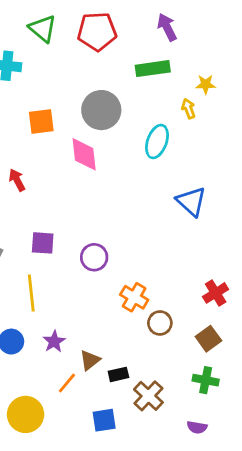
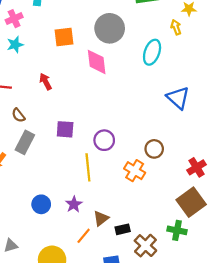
yellow line: (31, 293) -> (88, 167), moved
brown circle: (160, 323) -> (154, 149), moved
brown square: (208, 339) -> (191, 202), size x1.5
green cross: (206, 380) -> (177, 230), moved

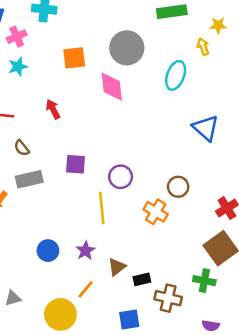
gray rectangle: (25, 142) -> (29, 179), turned 50
orange line: (84, 236) -> (85, 289), moved
brown cross: (145, 246) -> (168, 298), turned -30

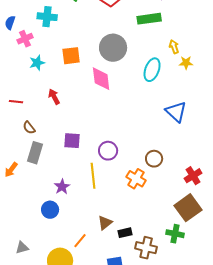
yellow star: (218, 25) -> (186, 63), moved
cyan star: (18, 67) -> (37, 63), moved
gray rectangle: (29, 179) -> (35, 153), turned -60
purple star: (85, 251) -> (62, 187), moved

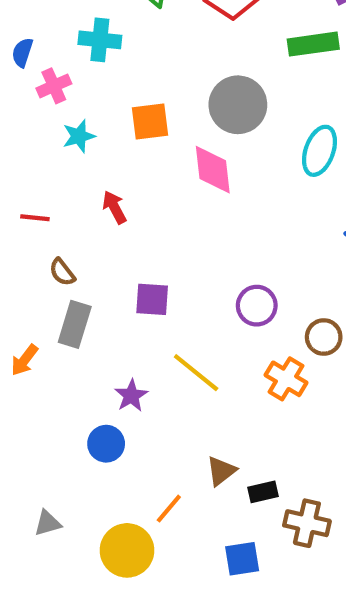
purple circle: (108, 151) -> (257, 306), moved
yellow line: (93, 176) -> (196, 373), turned -45

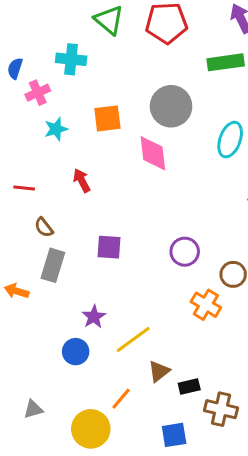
orange arrow: (25, 360) -> (17, 291), turned 70
yellow line: (196, 373) -> (133, 339), moved, turned -75

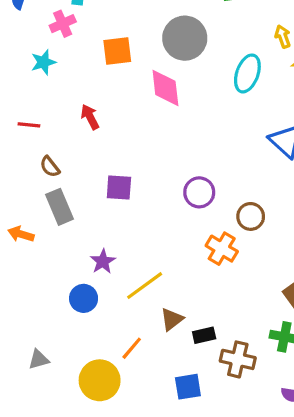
pink cross: (38, 93) -> (63, 24), moved
cyan star: (56, 129) -> (43, 62), moved
gray rectangle: (53, 265) -> (59, 207), turned -40

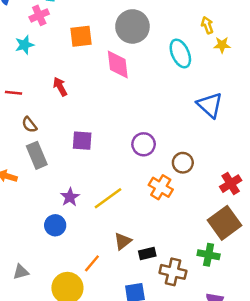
cyan ellipse: (247, 73) -> (180, 53), turned -44
yellow line: (145, 286) -> (108, 198), moved

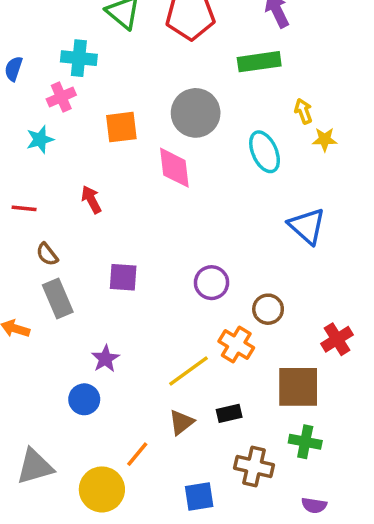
yellow line: (108, 198) -> (189, 371), moved
brown square: (225, 223) -> (298, 387), moved, turned 36
black rectangle: (147, 254) -> (229, 413), moved
gray triangle: (21, 272) -> (35, 466), size x1.6

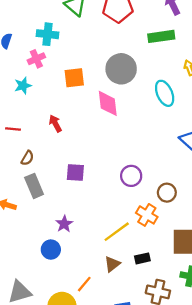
brown semicircle: (47, 254) -> (27, 158), turned -112

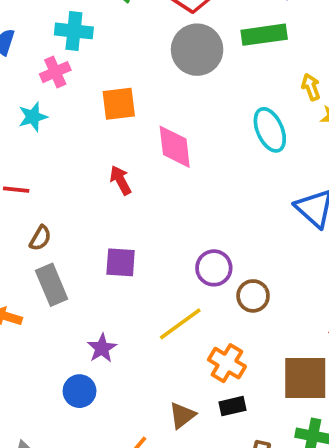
gray circle: (121, 69) -> (197, 50), moved
red arrow: (55, 123) -> (121, 180), moved
brown circle: (167, 193) -> (253, 296), moved
orange cross: (147, 215) -> (227, 363), moved
yellow line: (117, 232) -> (180, 324), moved

